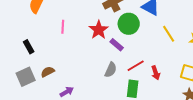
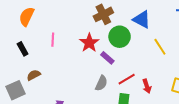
black rectangle: (29, 47) -> (23, 49), moved
brown semicircle: (48, 72) -> (34, 75), moved

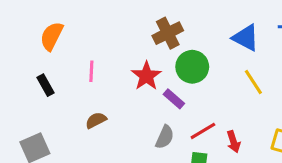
blue triangle: (142, 20) -> (246, 38), moved
brown semicircle: (34, 75) -> (96, 120), moved

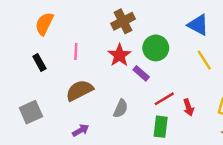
brown cross: (168, 33) -> (123, 21), moved
brown semicircle: (96, 120) -> (79, 90), size x1.6
gray semicircle: (165, 137) -> (121, 109), moved

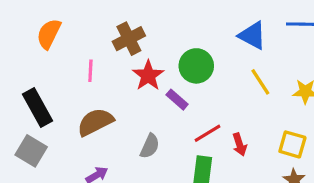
brown cross: (123, 21) -> (129, 39), moved
black rectangle: (39, 62) -> (38, 108), moved, size x1.6
gray square: (31, 112) -> (31, 151), turned -35

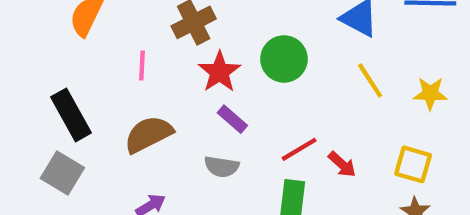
purple rectangle: (177, 100) -> (232, 119), moved
red arrow: (240, 144) -> (342, 164), turned -30
gray semicircle: (150, 146) -> (222, 167), turned 75

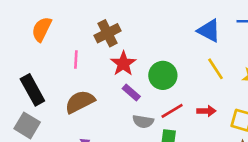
green circle: (284, 59) -> (163, 75), moved
red arrow: (342, 164) -> (206, 111), moved, turned -42
gray semicircle: (222, 167) -> (143, 121), moved

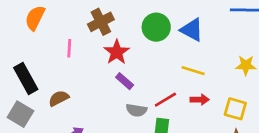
blue triangle: (209, 31) -> (192, 30), moved
yellow line: (216, 69) -> (193, 71), moved, turned -40
green circle: (163, 75) -> (156, 27), moved
brown semicircle: (80, 102) -> (59, 98), moved, size x0.7

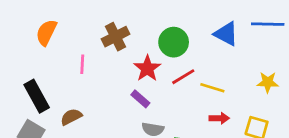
blue triangle: (192, 30) -> (226, 34), moved
red star: (117, 52) -> (147, 68), moved
red line: (165, 100) -> (183, 77), moved

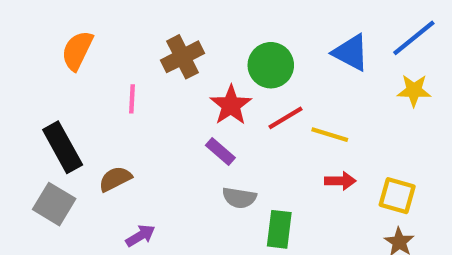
blue line: (268, 24) -> (414, 38), turned -40
yellow star: (268, 82) -> (414, 90), moved

